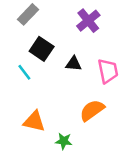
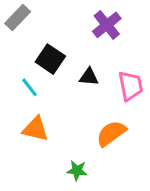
gray rectangle: (28, 14) -> (18, 18), moved
orange triangle: (34, 121) -> (35, 129), moved

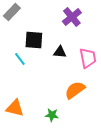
black square: (50, 59) -> (34, 40), turned -30
orange triangle: (35, 129) -> (15, 108), moved

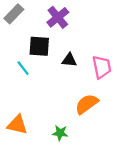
purple cross: (72, 17) -> (58, 17), moved

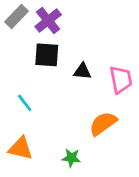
purple cross: (58, 17) -> (48, 21), moved
cyan line: (23, 68) -> (25, 103), moved

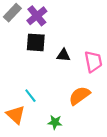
cyan line: (25, 103) -> (30, 96), moved
orange triangle: (21, 148) -> (16, 115), turned 30

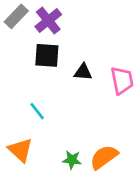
cyan line: (30, 96) -> (37, 111), moved
orange semicircle: (79, 96) -> (104, 157), moved

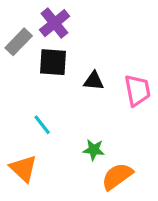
gray rectangle: (16, 16) -> (19, 42), moved
green star: (72, 160) -> (94, 150), moved

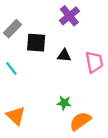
purple cross: (55, 23) -> (69, 16), moved
cyan line: (42, 125) -> (11, 68), moved

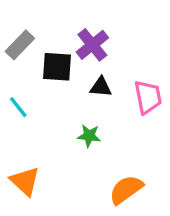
purple cross: (69, 16) -> (92, 45), moved
green star: (64, 103) -> (89, 136), moved

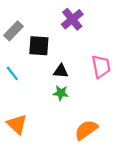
purple cross: (92, 45) -> (72, 19), moved
black triangle: (101, 87) -> (61, 71), moved

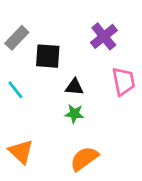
purple cross: (72, 19) -> (104, 36), moved
orange semicircle: (86, 130) -> (84, 159), moved

